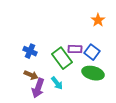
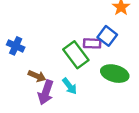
blue cross: (30, 51) -> (16, 46), moved
blue square: (92, 52) -> (107, 36), moved

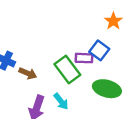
brown arrow: (37, 76) -> (28, 73), moved

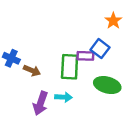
green rectangle: (67, 70) -> (70, 67), turned 40
cyan arrow: (61, 101) -> (64, 97), turned -49

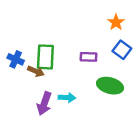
blue square: (100, 49) -> (122, 50), moved
green rectangle: (70, 67) -> (45, 57), moved

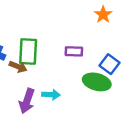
blue square: (122, 50) -> (109, 64), moved

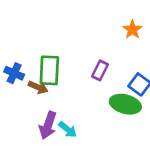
purple rectangle: (74, 51) -> (100, 70), turned -66
cyan arrow: (51, 95) -> (68, 130), moved, turned 36

